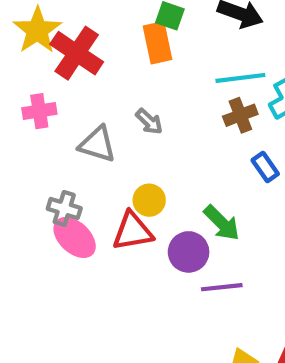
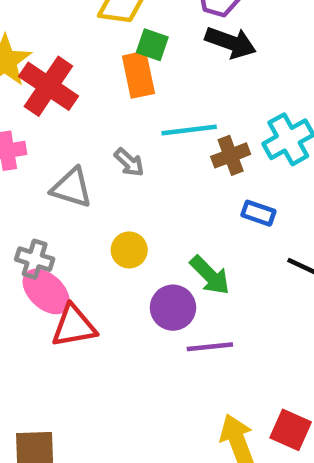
cyan line: (240, 78) -> (189, 130), moved
blue rectangle: (265, 167) -> (258, 213), turned -36
red triangle: (133, 231) -> (74, 326), moved

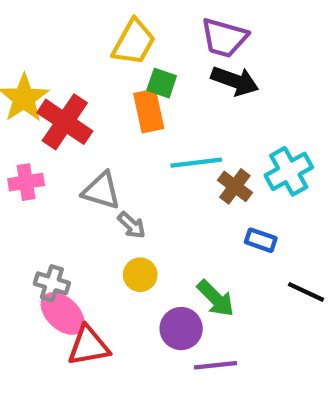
brown cross: (231, 155) -> (235, 186), turned -32
gray arrow: (129, 162) -> (132, 225), moved
gray triangle: (72, 188) -> (101, 191), moved

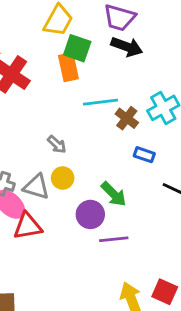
green square: (162, 83) -> (77, 48), size x1.4
gray triangle: (101, 191) -> (36, 187), moved

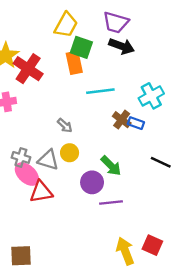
brown cross: (127, 118) -> (122, 120), moved
blue rectangle: (144, 155) -> (136, 123), moved

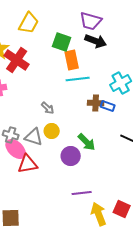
yellow trapezoid: (66, 25) -> (29, 23), moved
orange rectangle: (74, 63) -> (72, 60), moved
brown cross: (122, 120) -> (96, 103), turned -35
purple line: (111, 202) -> (82, 193), moved

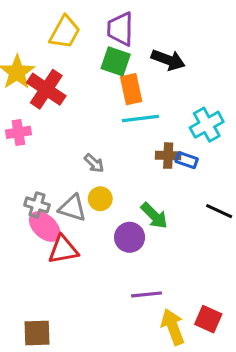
purple trapezoid: (91, 21) -> (120, 29), moved, turned 75

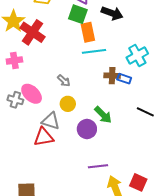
gray cross: (37, 205) -> (15, 100), moved
gray triangle: (72, 208) -> (51, 121), moved
pink ellipse: (45, 227) -> (32, 94), moved

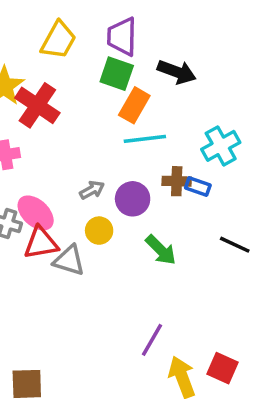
orange rectangle: (88, 32) -> (134, 105), turned 42
gray arrow: (64, 81) -> (92, 190), turned -72
purple circle: (87, 129) -> (133, 199), moved
red triangle: (44, 137) -> (41, 243), moved
purple line: (98, 166) -> (152, 340), turned -54

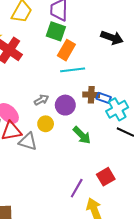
black arrow: (177, 72) -> (112, 38), moved
cyan cross: (221, 146) -> (117, 109), moved
red square: (223, 368) -> (106, 177), moved, turned 36

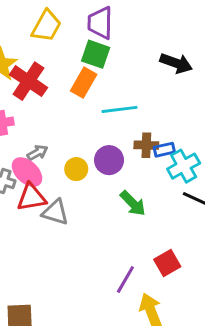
orange rectangle: (66, 50) -> (84, 83), moved
blue rectangle: (104, 98) -> (164, 150), turned -32
gray arrow: (41, 100) -> (37, 153), moved
yellow circle: (46, 124) -> (76, 169), moved

